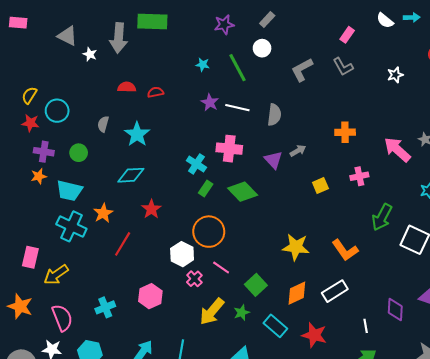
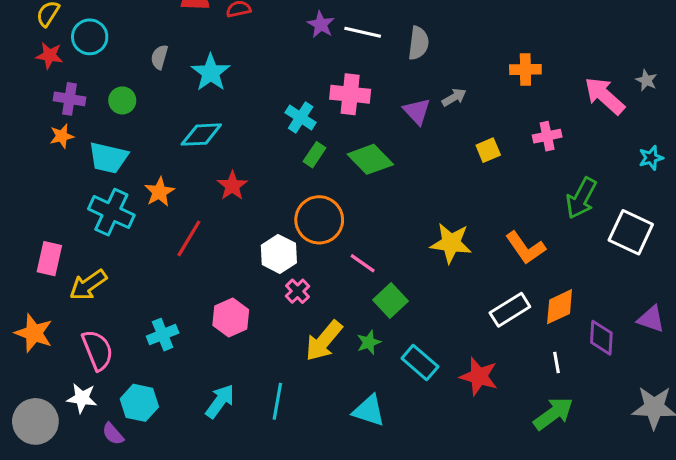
pink line: (221, 267) -> (363, 263), moved
orange diamond: (297, 293) -> (560, 307), moved

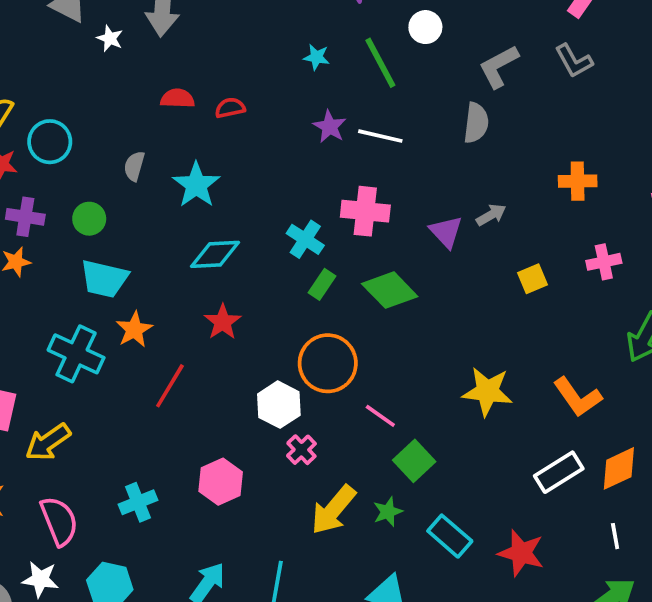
gray semicircle: (418, 43) -> (476, 123), moved
cyan diamond: (201, 135) -> (215, 254), moved
cyan trapezoid: (108, 158) -> (104, 279), moved

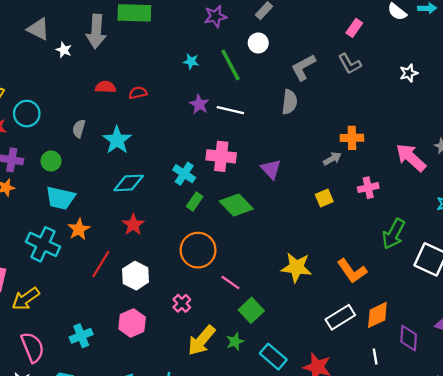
gray arrow: (491, 215) -> (332, 159), moved
white hexagon: (279, 405) -> (136, 276), moved

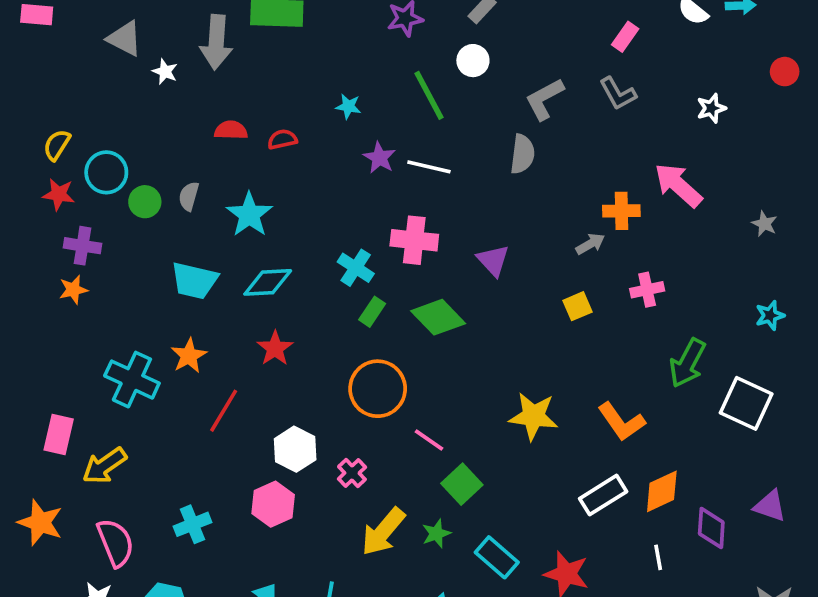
cyan star: (191, 61) -> (348, 106), moved
pink arrow: (411, 158) -> (678, 185), moved
green circle: (51, 161) -> (145, 202), moved
cyan trapezoid: (60, 198) -> (194, 281), moved
white hexagon: (136, 276) -> (295, 449), moved

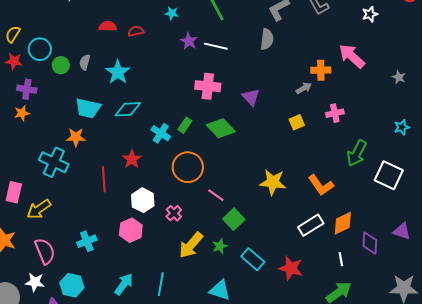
cyan cross: (356, 268) -> (161, 133), moved
red star: (275, 348) -> (132, 159), moved
orange star: (189, 356) -> (76, 137), moved, turned 30
red line: (224, 411) -> (104, 179), turned -35

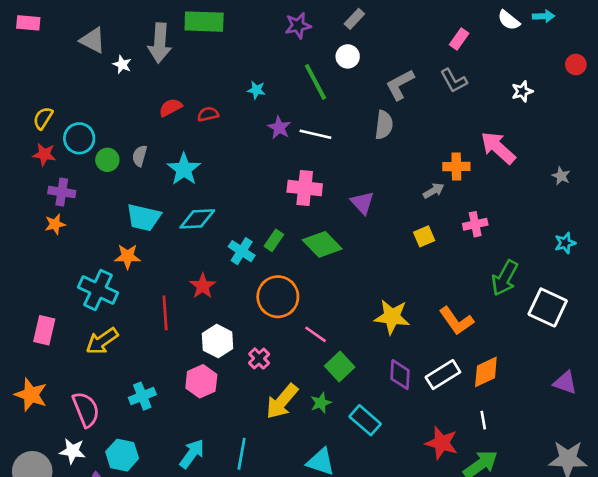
red semicircle: (108, 26) -> (170, 107), turned -30
yellow arrow: (39, 209) -> (102, 341), moved
purple diamond: (370, 243) -> (400, 375), moved
red star: (291, 268) -> (442, 443), moved

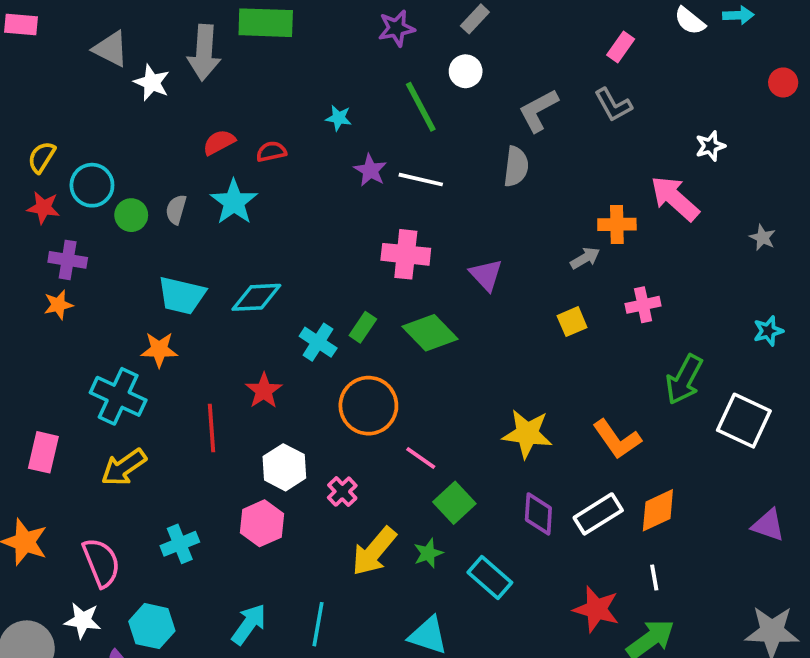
white star: (122, 64) -> (152, 82), size x1.4
white star: (522, 91) -> (710, 146), moved
cyan star: (184, 169) -> (234, 202), moved

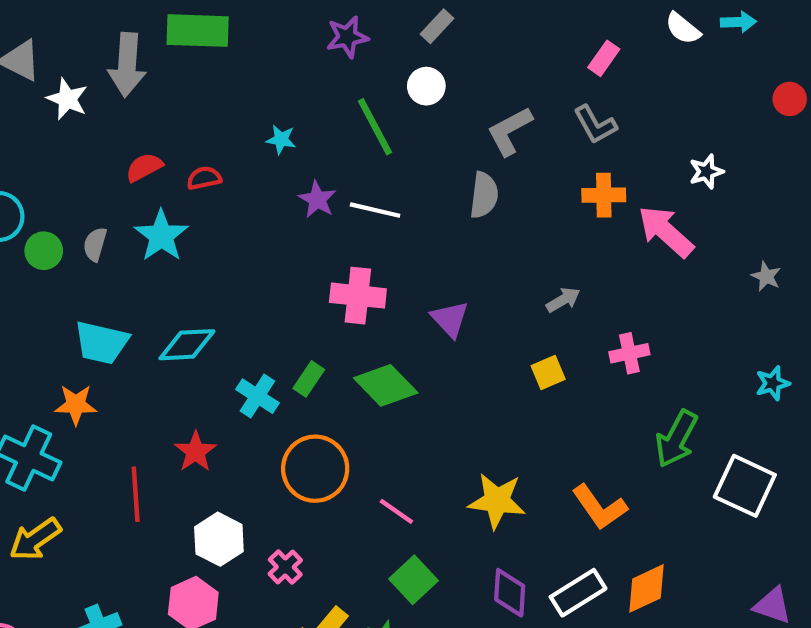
orange cross: (617, 224) -> (604, 195), moved
pink line: (421, 458) -> (396, 511), moved

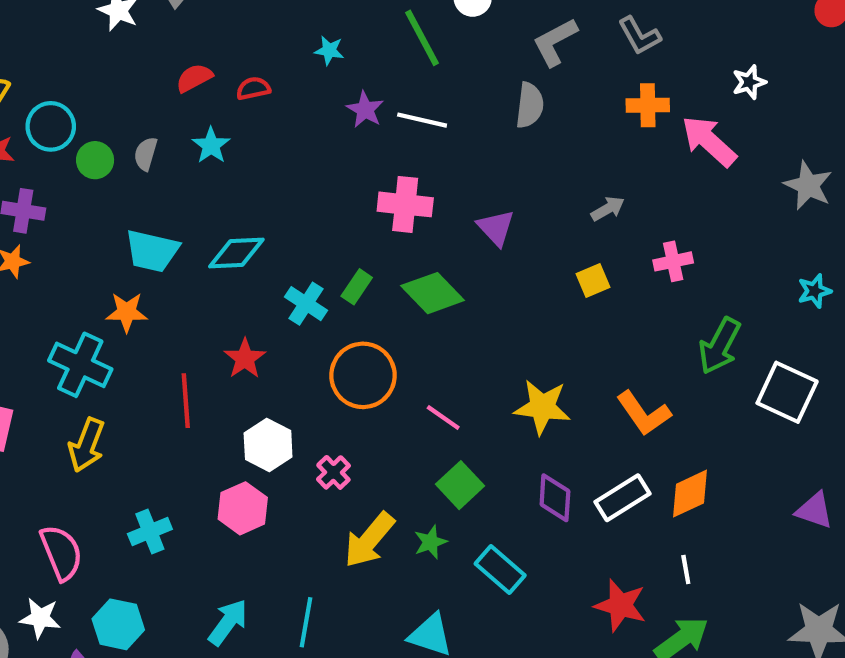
cyan star: (161, 236) -> (211, 145), size x0.7
gray star: (766, 276) -> (808, 185), size x1.6
yellow arrow: (35, 539) -> (87, 445), turned -34

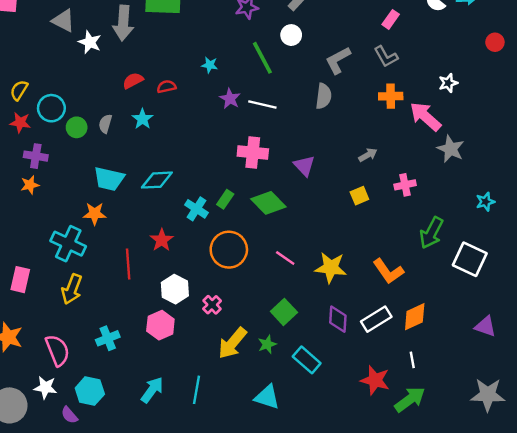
gray star: (808, 185) -> (451, 149), moved
pink line: (443, 418) -> (285, 258), moved

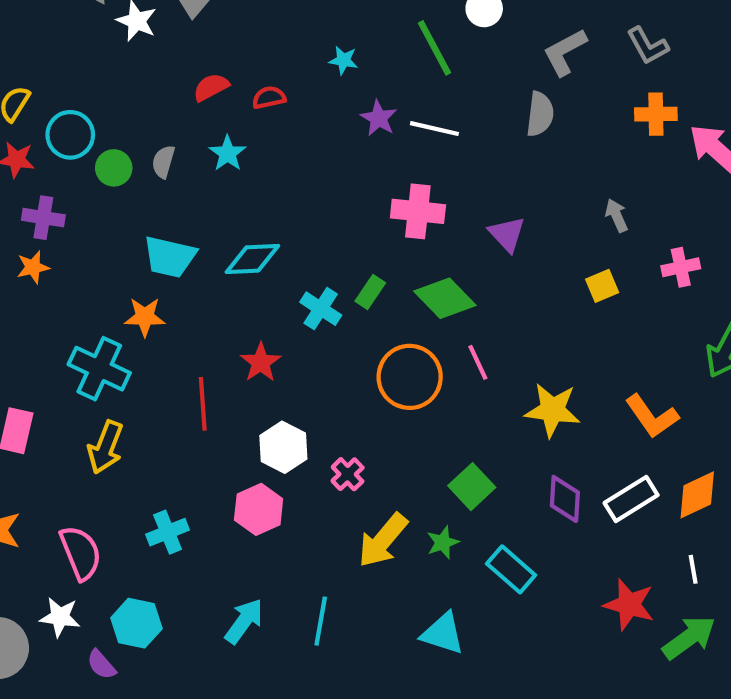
gray arrow: (368, 155) -> (617, 215), turned -84
orange circle: (229, 250) -> (410, 377), moved
pink line: (285, 258) -> (478, 362), moved, turned 30

